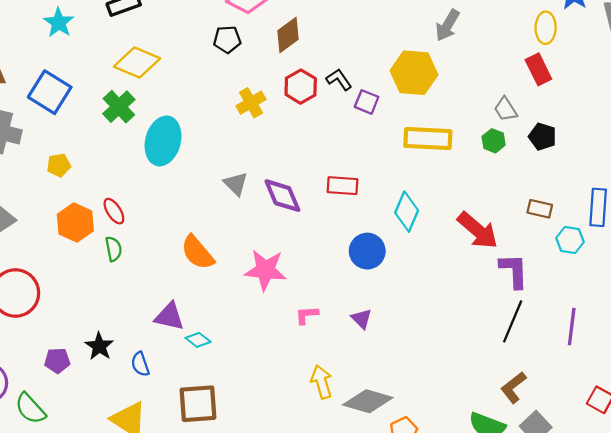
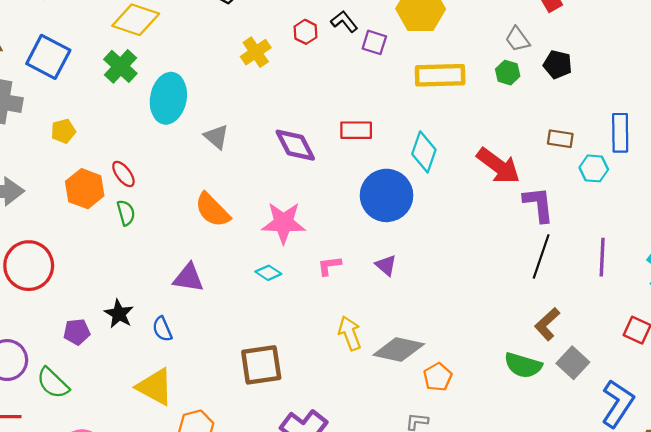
red hexagon: (301, 87) -> (305, 32), size x0.7
gray triangle: (236, 184) -> (216, 137), moved
blue circle: (367, 251) -> (387, 195), size x1.4
cyan diamond: (198, 340) -> (268, 273), moved
brown square: (198, 404) -> (261, 365), moved

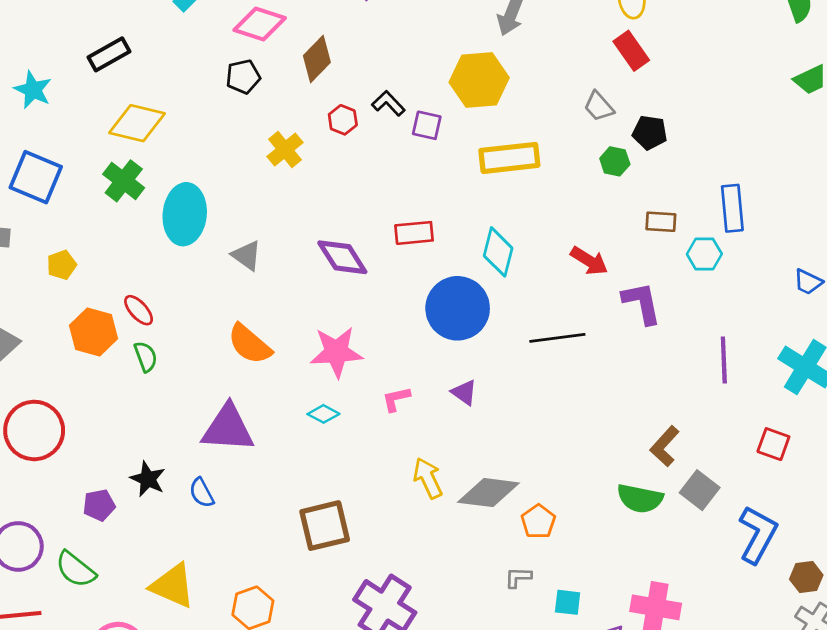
green hexagon: (508, 73) -> (615, 161), moved
red arrow: (498, 166) -> (589, 261), size x0.7
black line: (541, 256) -> (557, 338), moved, turned 69
purple triangle: (189, 278) -> (228, 428), size x1.4
yellow triangle: (155, 387) -> (173, 586), moved

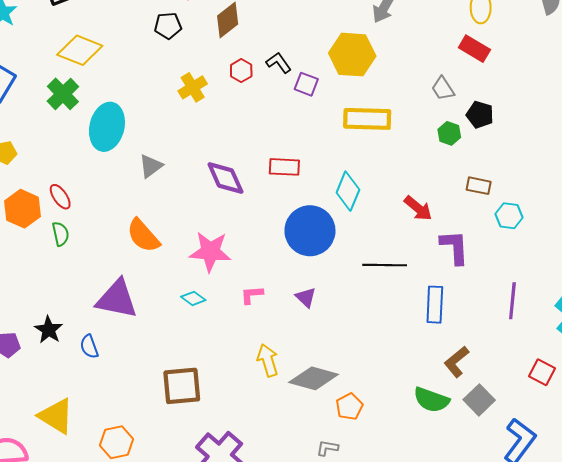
red rectangle: (631, 51) -> (474, 49), turned -32
blue rectangle: (732, 208) -> (435, 305), moved
gray triangle: (247, 256) -> (151, 166), turned 40

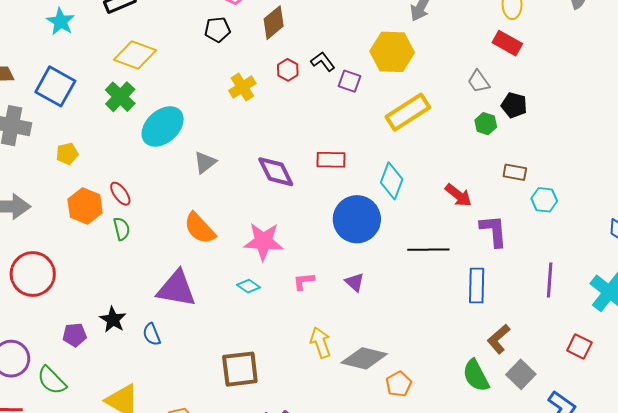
yellow rectangle: (367, 119) -> (408, 112), turned -33
cyan ellipse: (107, 127) -> (163, 126), turned 36
green semicircle: (431, 400) -> (476, 376), turned 44

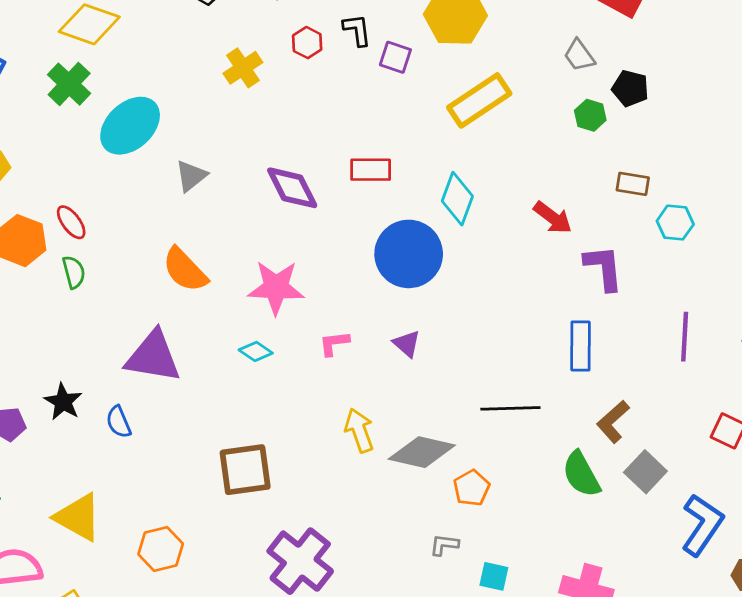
black L-shape: (323, 62) -> (357, 30), turned 30
black line: (428, 250) -> (510, 408), moved

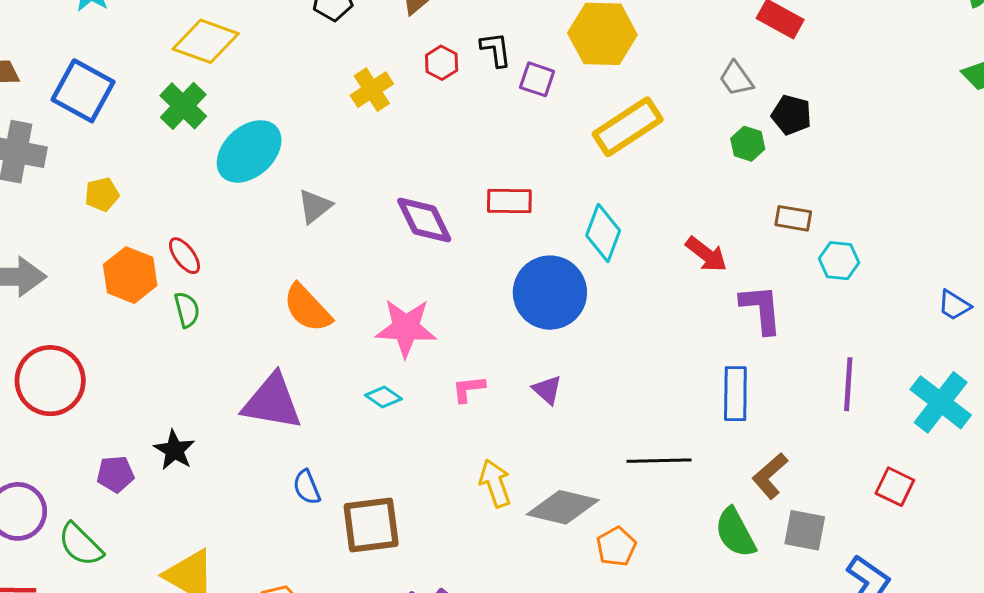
blue semicircle: (119, 422) -> (307, 487), moved
gray square: (645, 472) -> (805, 530), turned -33

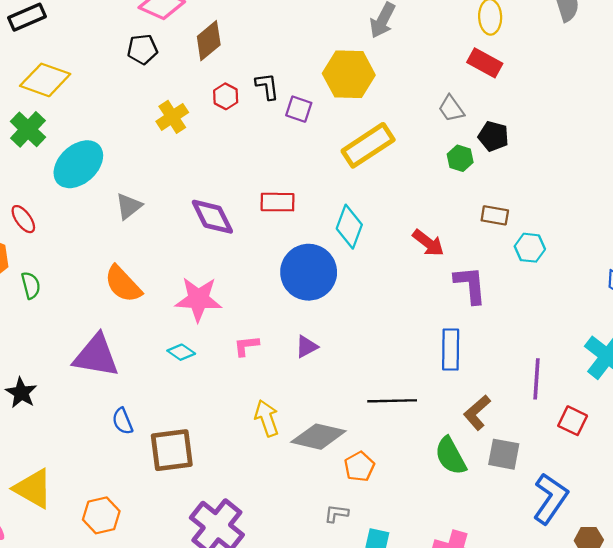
red ellipse: (184, 256) -> (23, 219), moved
purple line: (848, 384) -> (536, 379), moved
purple triangle: (547, 390) -> (307, 347), turned 50

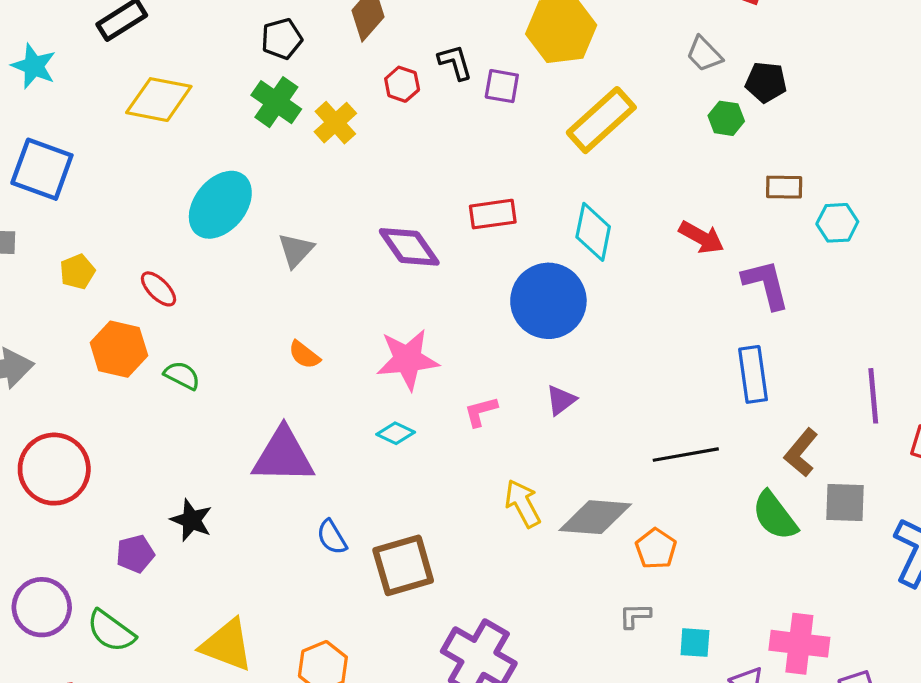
green cross: (28, 129) -> (276, 102), moved
orange semicircle: (123, 284) -> (304, 355), size x0.6
green semicircle: (31, 285) -> (182, 375), turned -40

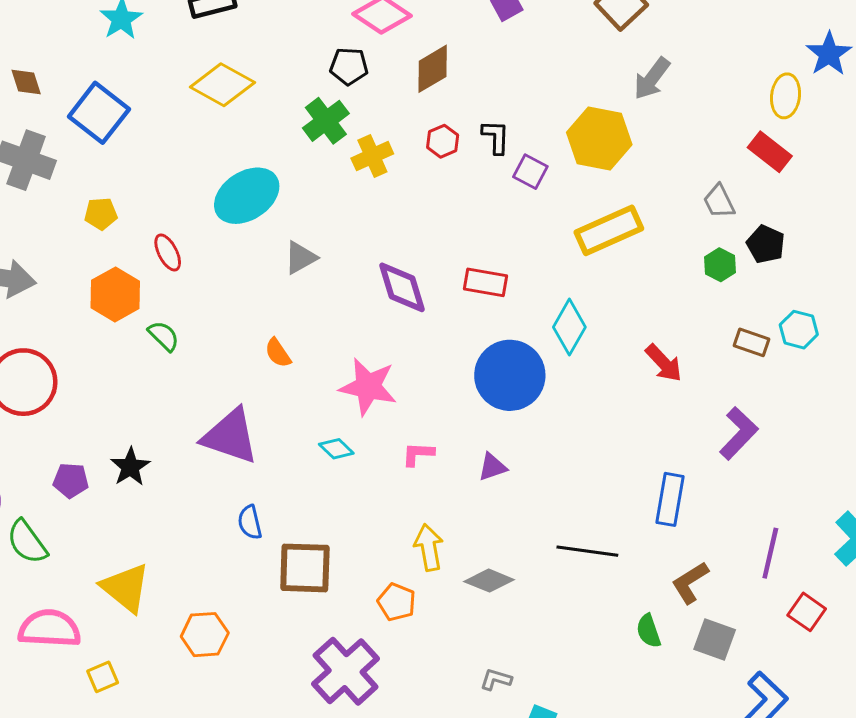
cyan hexagon: (837, 223) -> (799, 330), moved
purple L-shape: (766, 284) -> (739, 433), moved, turned 40
green semicircle: (775, 516) -> (649, 631), size x0.7
gray diamond: (595, 517) -> (489, 581), size x0.7
orange pentagon: (656, 549) -> (397, 602), moved, turned -30

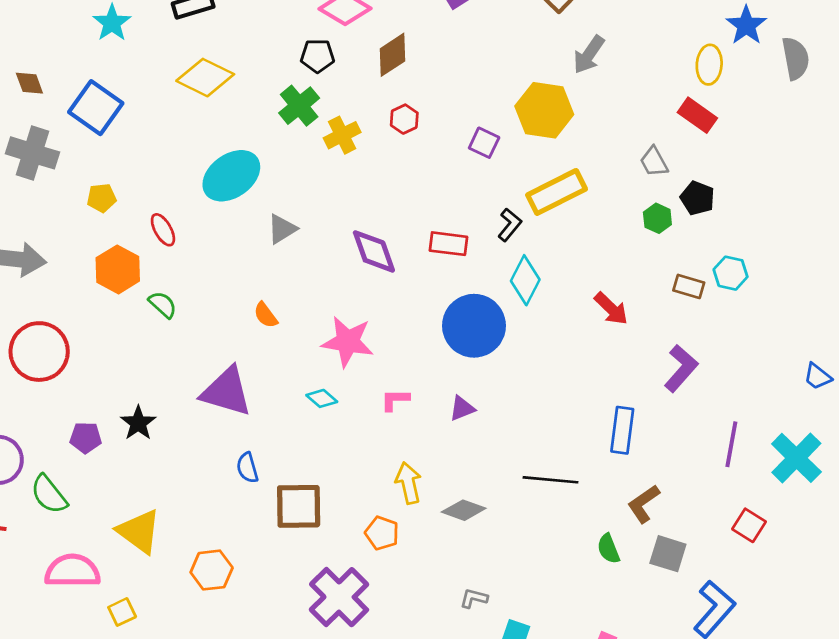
black L-shape: (496, 137) -> (510, 225), moved, turned 40
purple line: (770, 553) -> (731, 444), moved

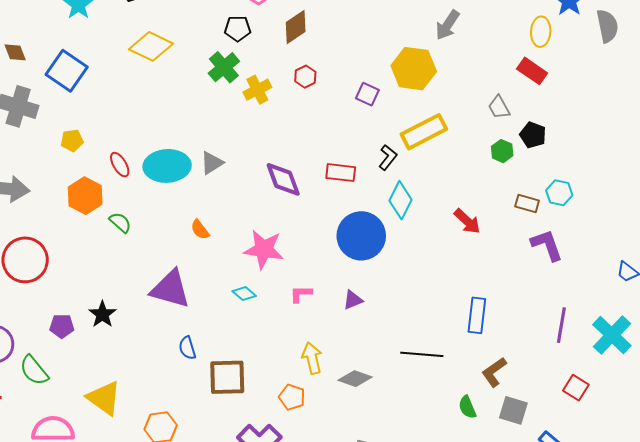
cyan ellipse: (231, 176) -> (167, 166), moved, turned 33
purple L-shape: (681, 368) -> (547, 245), moved, turned -60

